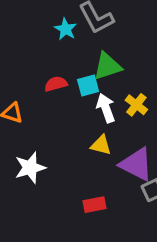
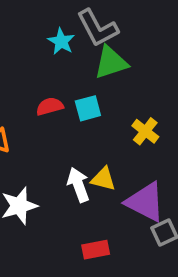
green triangle: (107, 66) -> (111, 62), moved
white arrow: (106, 108) -> (78, 185), moved

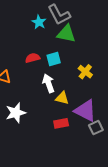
green triangle: (111, 62) -> (66, 34), turned 30
white arrow: (78, 185) -> (48, 83), moved
red rectangle: (96, 250) -> (61, 123), moved

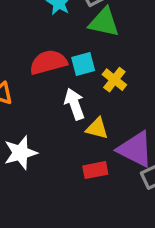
red semicircle: (33, 58) -> (48, 62), size x1.5
yellow cross: (85, 72) -> (114, 80), moved

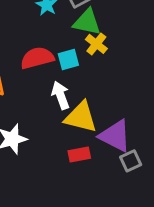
yellow cross: (114, 80) -> (96, 44), moved
yellow triangle: (97, 128) -> (81, 117), size x1.6

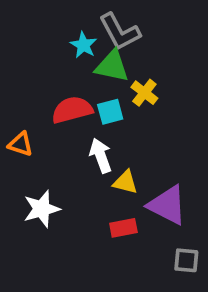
green triangle: (87, 22) -> (112, 66), moved
yellow triangle: (81, 117) -> (125, 182), size x0.6
gray square: (131, 161) -> (186, 260), moved, turned 30

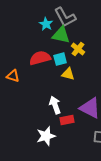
white arrow: (101, 156) -> (55, 105), moved
yellow triangle: (125, 182) -> (68, 74), moved
white star: (42, 209) -> (46, 136), moved

